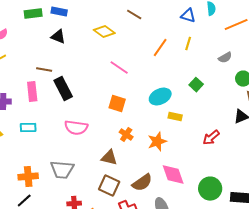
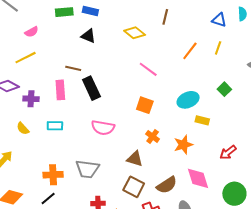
brown line: (134, 15) -> (165, 17), turned 70
red arrow: (211, 138) -> (228, 152), moved

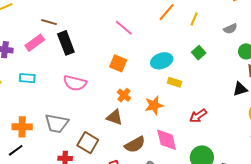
yellow line: (218, 48) -> (194, 19), moved
pink rectangle: (60, 90) -> (35, 43), turned 54
brown triangle: (135, 159) -> (115, 117), moved
brown square: (134, 187) -> (88, 143), moved

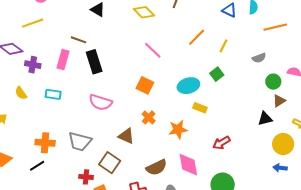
pink rectangle: (35, 43) -> (63, 60), turned -42
green square: (199, 53) -> (217, 74), moved
brown triangle: (115, 117) -> (126, 136), moved

